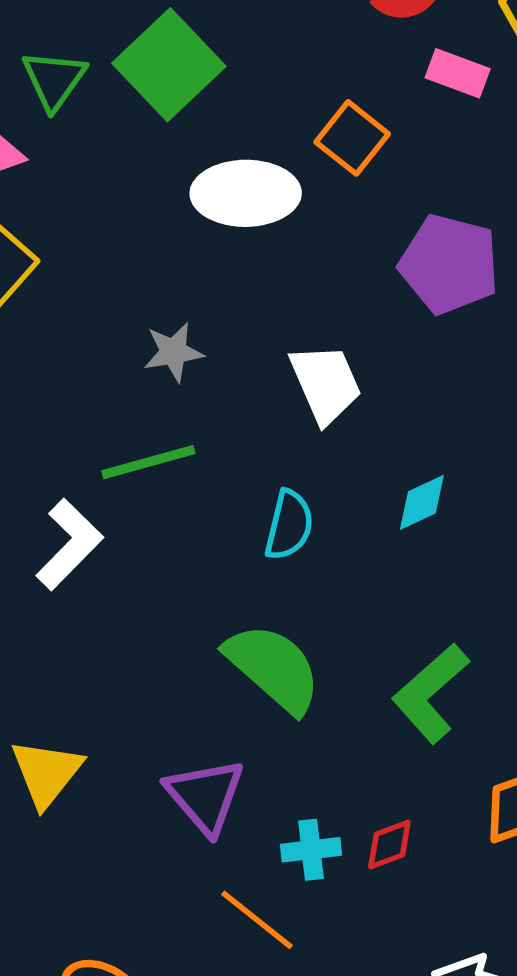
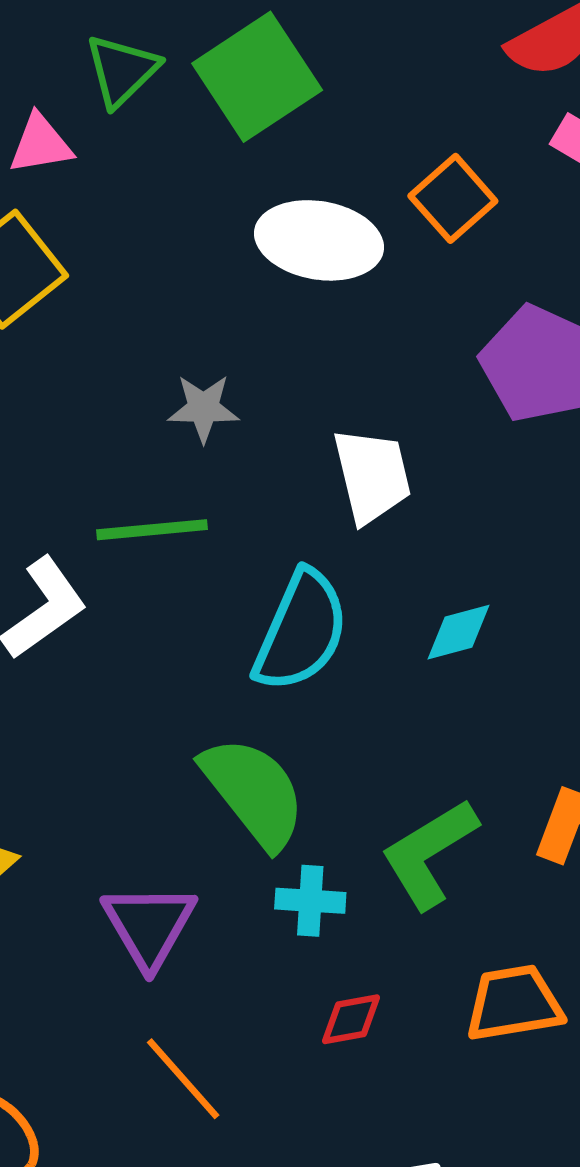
cyan semicircle: (289, 525) -> (301, 631), size x1.5
cyan cross: (311, 850) -> (310, 901), moved

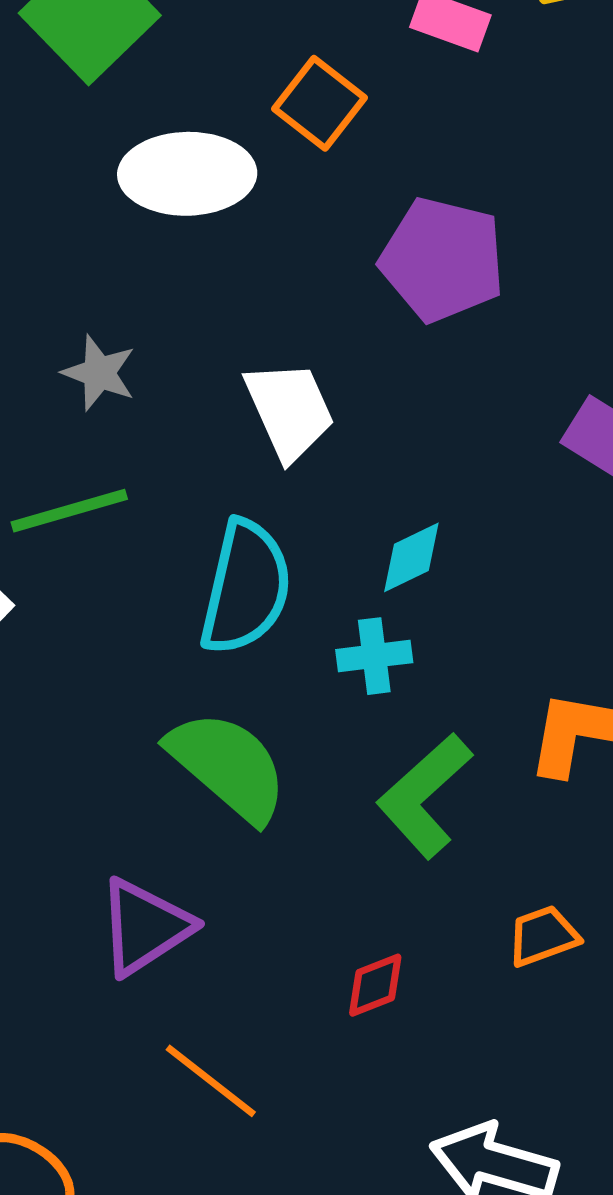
gray star: (203, 408) -> (99, 373), turned 30
cyan cross: (310, 901) -> (374, 656), moved
purple triangle: (149, 926) -> (145, 927), turned 38
orange trapezoid: (514, 1003) -> (543, 936), size x0.7

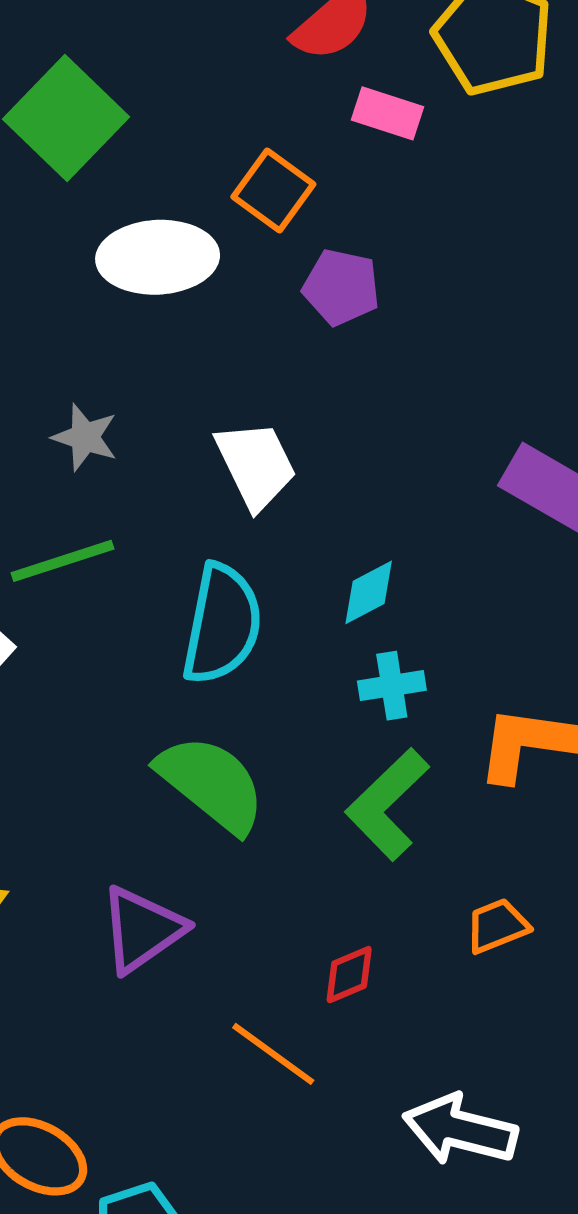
purple pentagon: (442, 260) -> (341, 287), moved, size x0.7
cyan cross: (374, 656) -> (392, 686), moved
orange line: (211, 1081) -> (273, 1054), moved

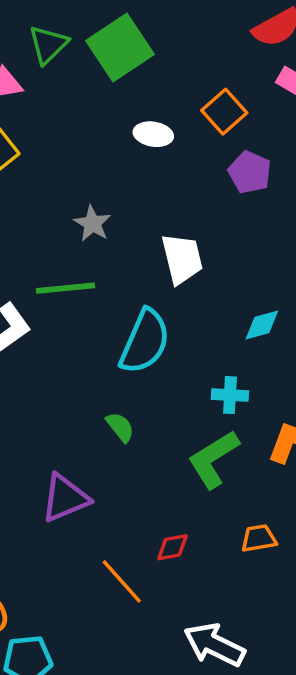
white ellipse: (158, 257) -> (153, 134), size x0.6
cyan diamond: (369, 592) -> (262, 325), moved
green semicircle: (211, 784) -> (120, 427), size x0.5

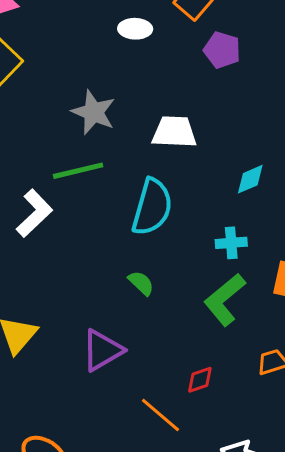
gray star: (92, 224) -> (94, 112), size x1.4
white trapezoid: (182, 259) -> (174, 132), turned -66

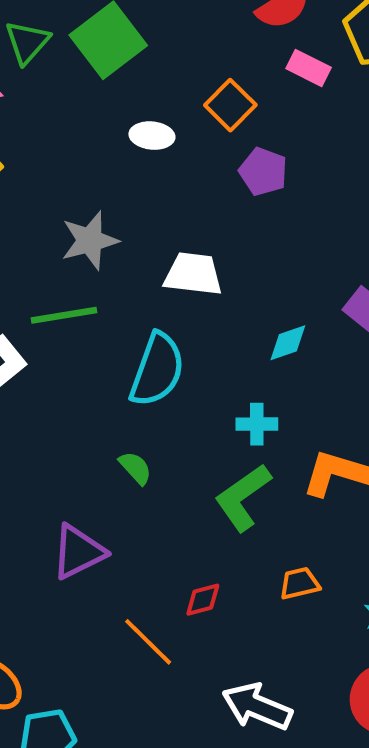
gray star: (94, 112) -> (90, 241), turned 30

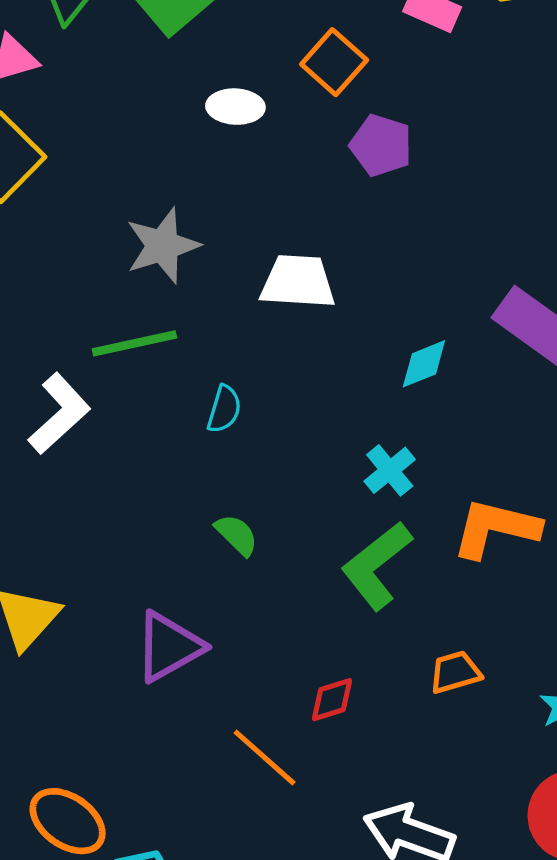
cyan semicircle: (157, 370) -> (224, 409), moved, size x0.5
cyan cross: (257, 424) -> (390, 470), turned -36

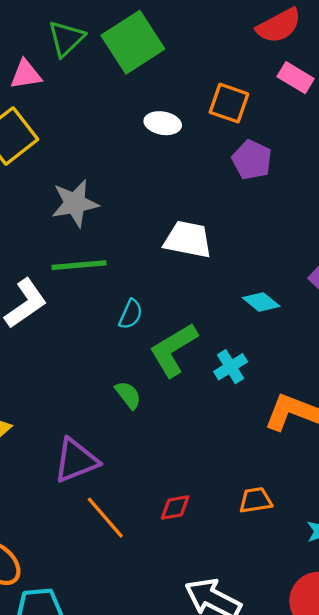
orange square: (334, 62) -> (229, 103), turned -30
gray star: (163, 246) -> (75, 203), moved
cyan diamond: (424, 364) -> (261, 302), turned 54
green L-shape: (377, 566) -> (173, 350), moved
orange line: (265, 757) -> (105, 518), moved

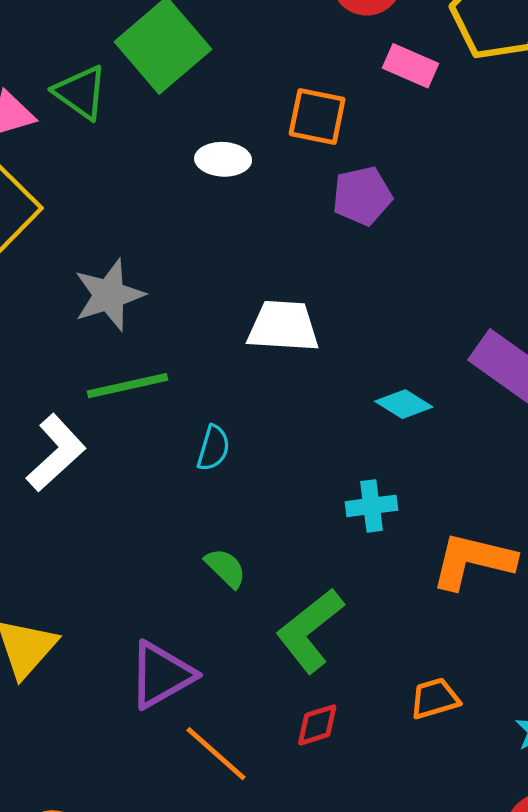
green triangle: (66, 38) -> (81, 92), moved, turned -33
purple pentagon: (252, 160) -> (362, 196), turned -30
green L-shape: (173, 350) -> (310, 630), moved
cyan cross: (231, 367) -> (371, 506), turned 32

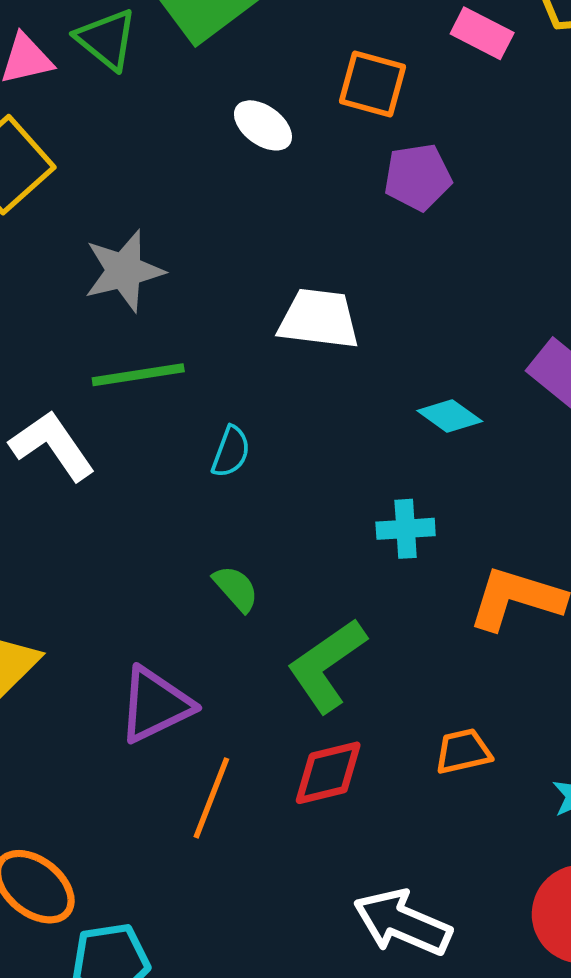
white ellipse: (223, 159) -> (263, 125), turned 30
white L-shape: (56, 453) -> (52, 446), turned -86
red diamond: (317, 725) -> (328, 773), size x1.4
orange line: (216, 754) -> (211, 798), turned 66

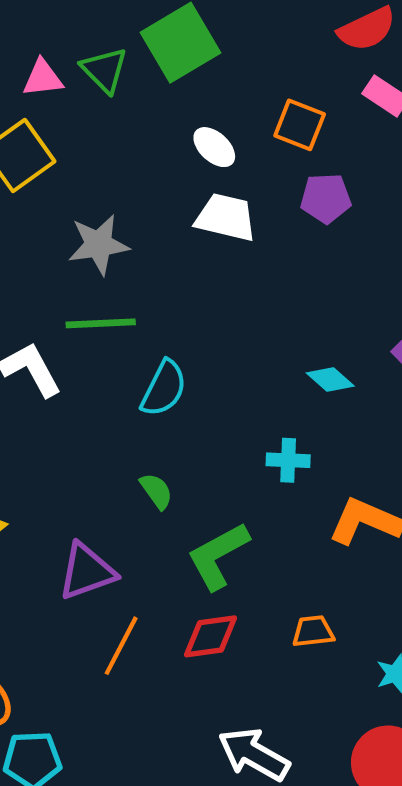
white trapezoid: (319, 319) -> (226, 217), moved
cyan semicircle: (231, 452) -> (164, 388), size x1.5

